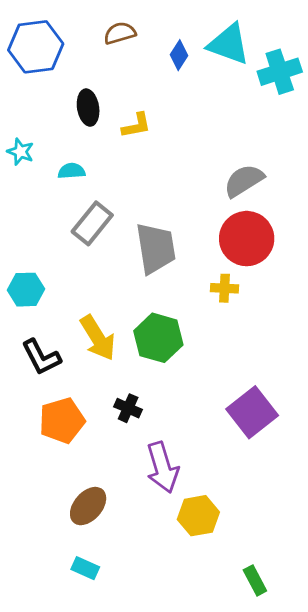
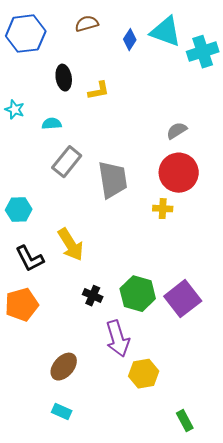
gray semicircle: (244, 181) -> (177, 131), size x0.7
green hexagon: (158, 338) -> (138, 294), moved
orange pentagon: (62, 421) -> (22, 305), moved

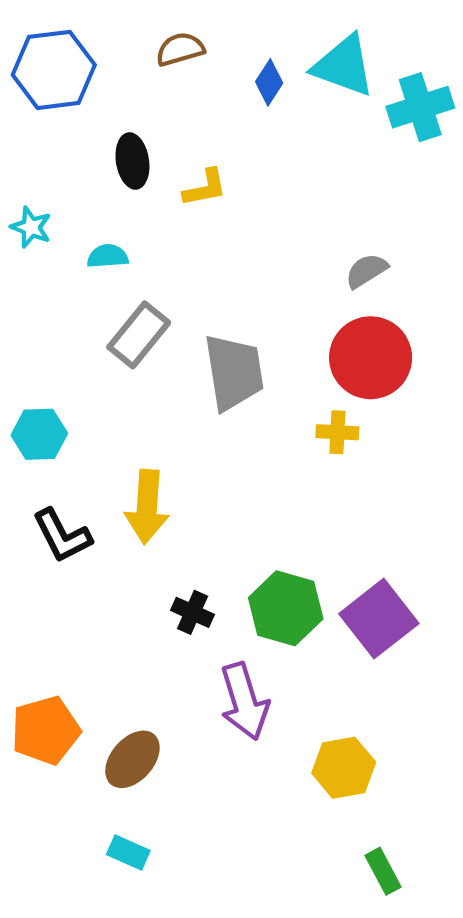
yellow arrow: (71, 245) -> (147, 507), turned 36
orange pentagon: (22, 305) -> (46, 730), moved
yellow hexagon: (144, 374) -> (344, 768), moved

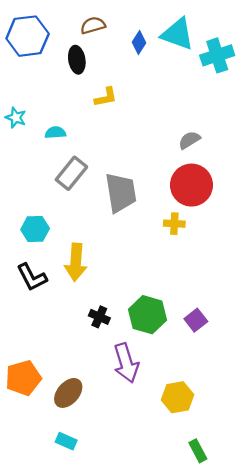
black ellipse: (132, 161) -> (77, 60), moved
cyan hexagon: (39, 434) -> (35, 229), moved
purple square: (379, 619) -> (196, 320), size x0.6

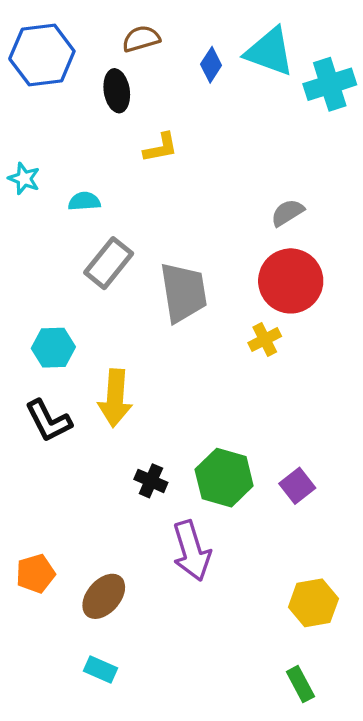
yellow cross: (174, 224) -> (265, 339), turned -30
orange pentagon: (23, 378) -> (35, 574), size x0.7
yellow hexagon: (178, 397) -> (313, 603), moved

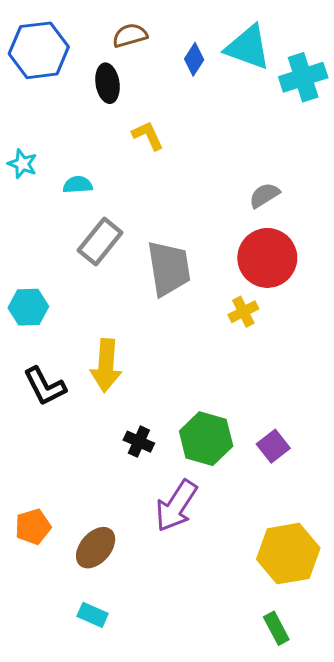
yellow L-shape: (161, 148) -> (148, 135), turned -104
cyan hexagon: (53, 348) -> (28, 307), moved
purple arrow: (192, 551) -> (176, 506), turned 50
yellow hexagon: (313, 603) -> (288, 554), size x1.4

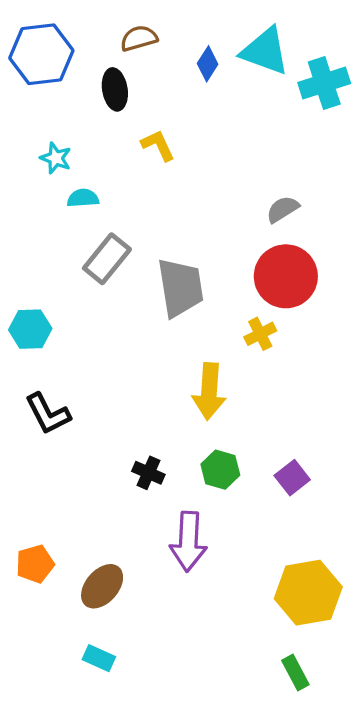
cyan star: (22, 164) -> (56, 158), moved
yellow arrow: (106, 365) -> (209, 391), moved
green hexagon: (206, 439) -> (220, 470), size x0.7
purple arrow: (176, 506) -> (188, 542), turned -30

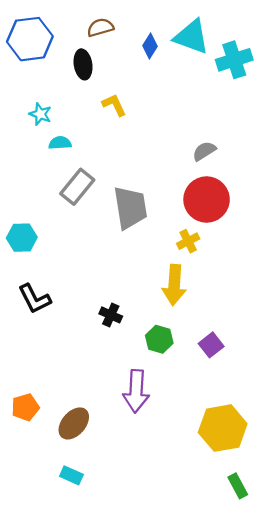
yellow arrow: (209, 391) -> (174, 285), moved
black cross: (148, 473) -> (111, 315), moved
green rectangle: (295, 673) -> (238, 486), moved

